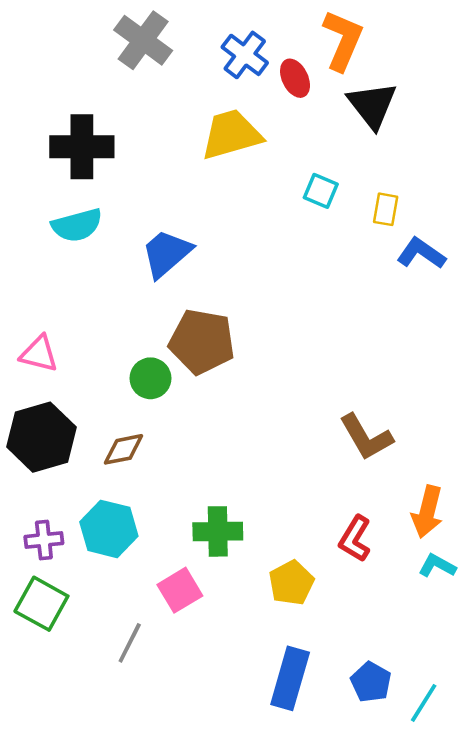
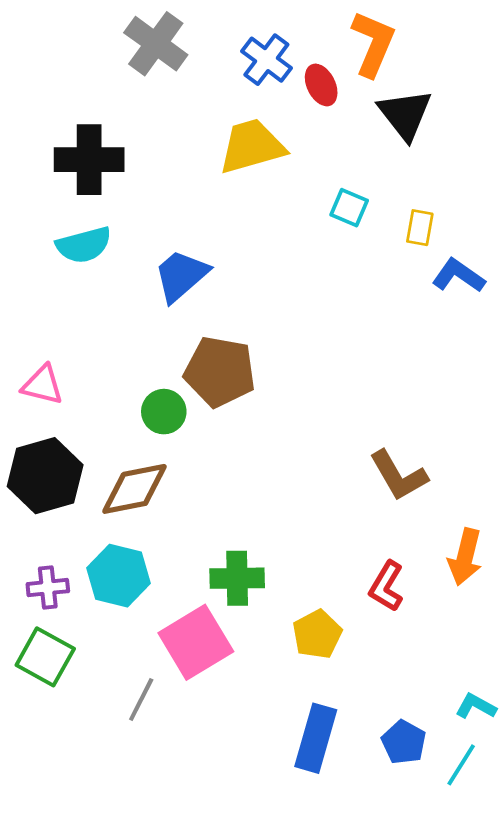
brown diamond: (124, 449) -> (134, 489), size x1.5
cyan L-shape: (437, 566) -> (476, 706), moved
pink square: (180, 590) -> (196, 642), size x1.5

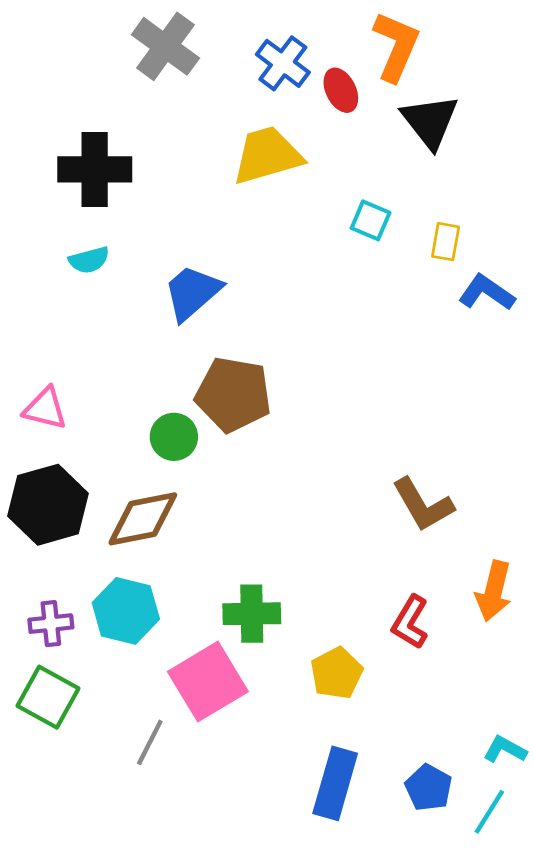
cyan semicircle: (84, 245) -> (89, 260), size x0.7

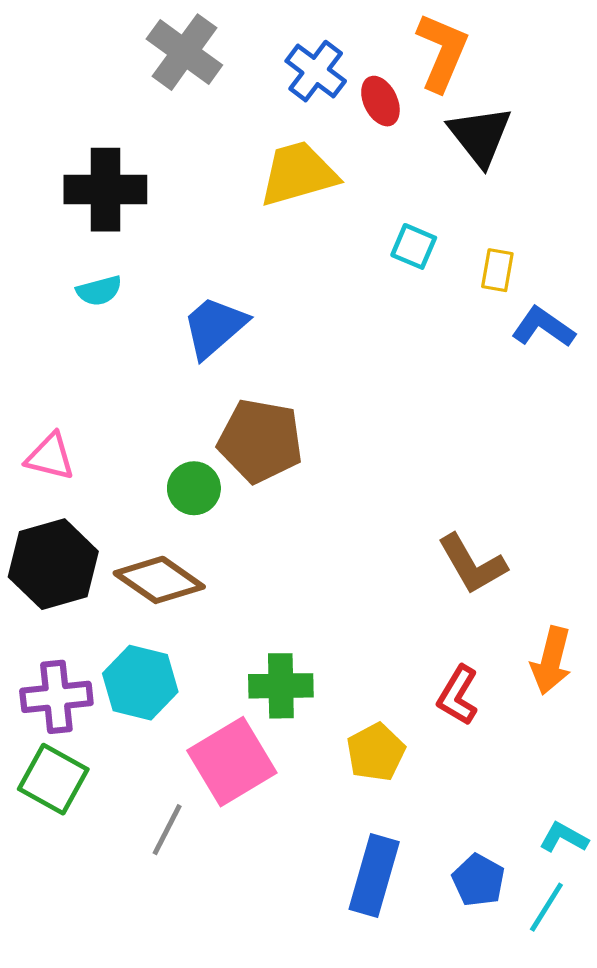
brown diamond: (143, 519) -> (159, 580), turned 46
purple cross: (51, 624) -> (56, 697), size x1.4

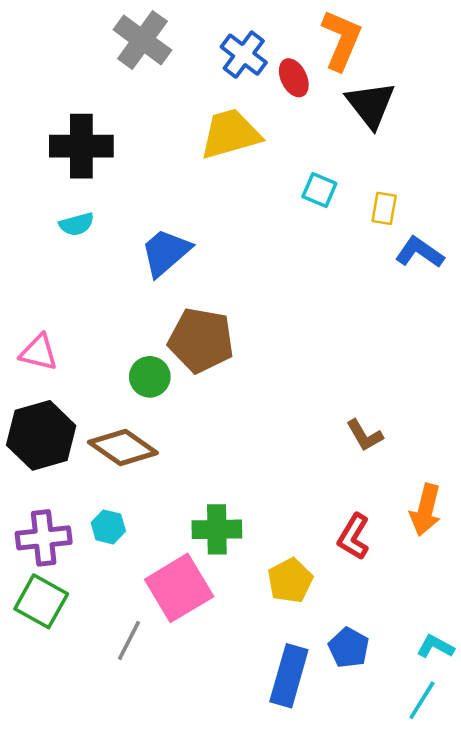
brown L-shape: (472, 564) -> (365, 435), size x0.7
cyan hexagon: (140, 683) -> (108, 527), size x0.6
blue pentagon: (478, 880) -> (349, 648), moved

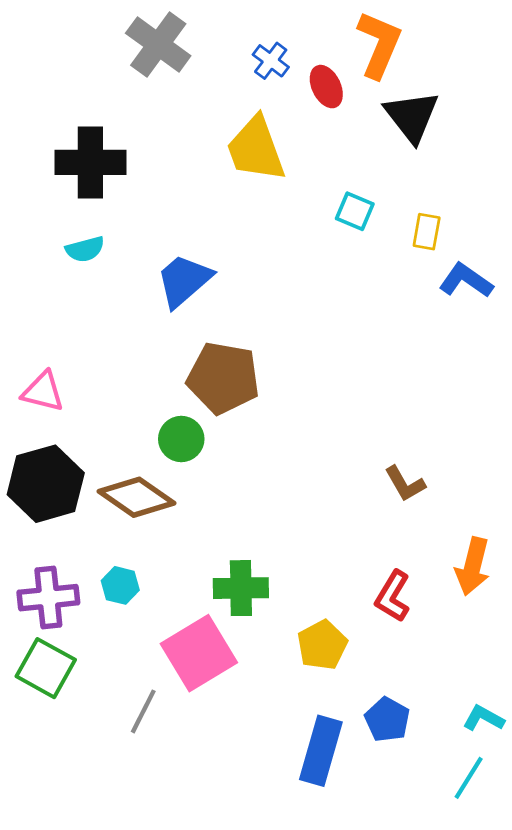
blue cross: (244, 55) -> (271, 61), size x0.7
yellow trapezoid: (230, 134) -> (256, 149), turned -94
green circle: (150, 377) -> (181, 439), moved

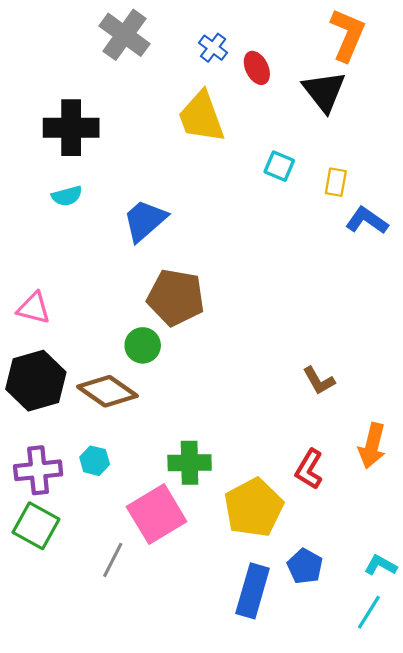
orange L-shape: (379, 45) -> (348, 35), moved
yellow pentagon: (322, 645) -> (254, 508), size x1.5

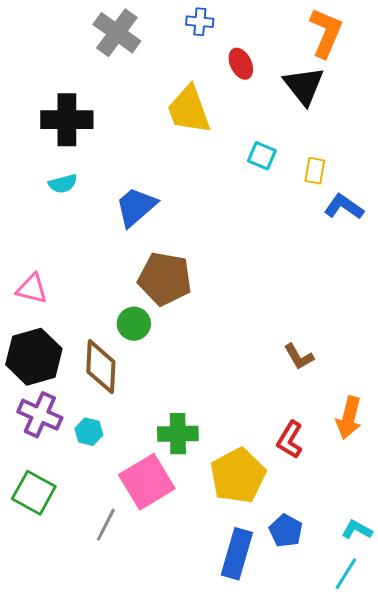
blue cross: (213, 48) -> (200, 22), moved, turned -32
brown diamond: (107, 391) -> (101, 367), turned 58
purple cross: (38, 470) -> (40, 415), moved, turned 30

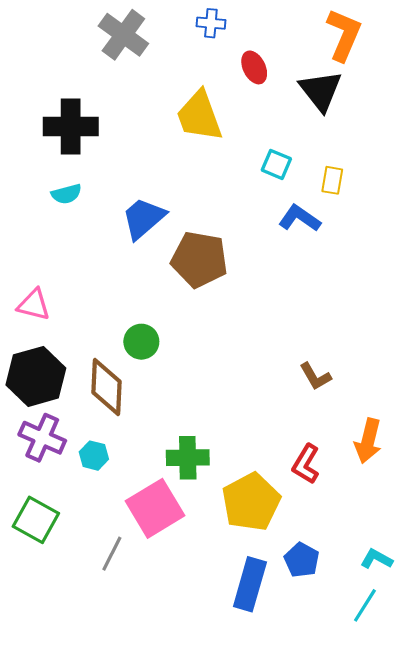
blue L-shape: (344, 207) -> (300, 218), moved
brown pentagon: (165, 279) -> (199, 259), moved

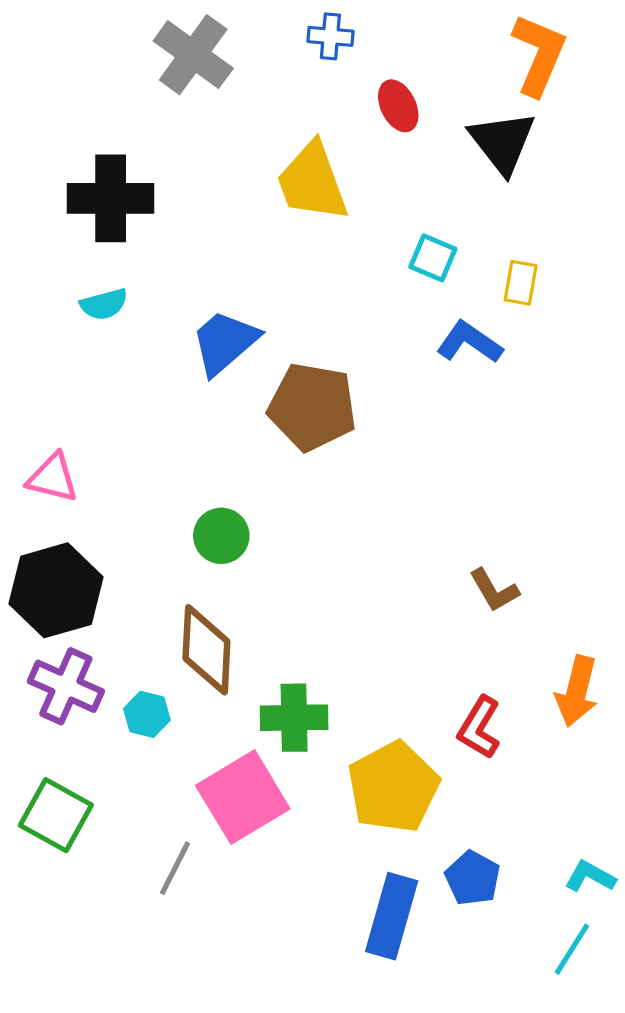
brown diamond: (107, 387) -> (206, 650), moved

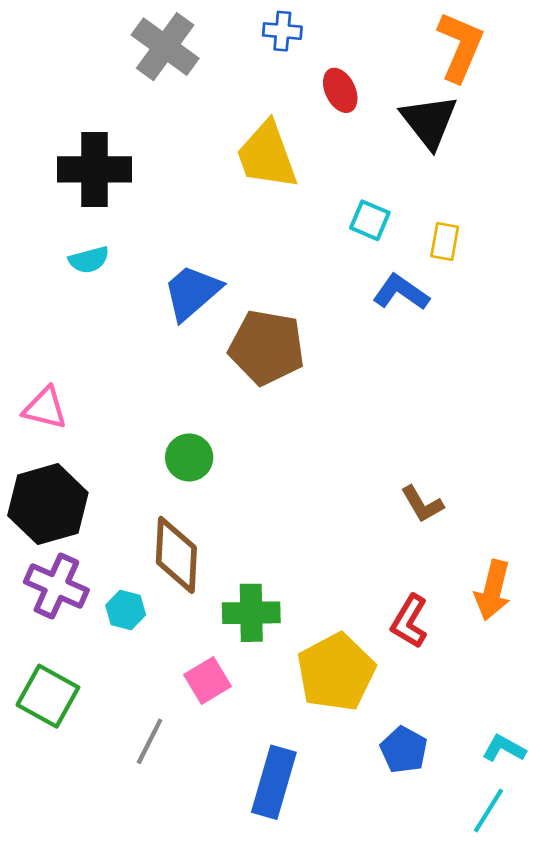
pink square: (243, 797) -> (207, 681), size x0.6
blue rectangle: (392, 916) -> (274, 782), moved

